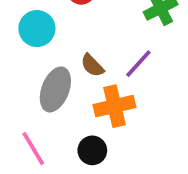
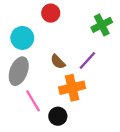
gray ellipse: (55, 89) -> (19, 71), moved
pink line: (33, 149) -> (33, 101), moved

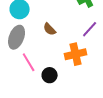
purple line: (87, 60) -> (90, 29), moved
orange cross: (72, 88) -> (76, 54), moved

